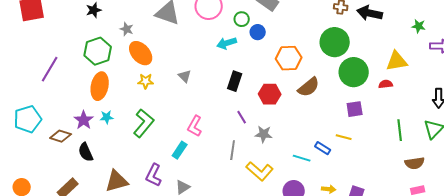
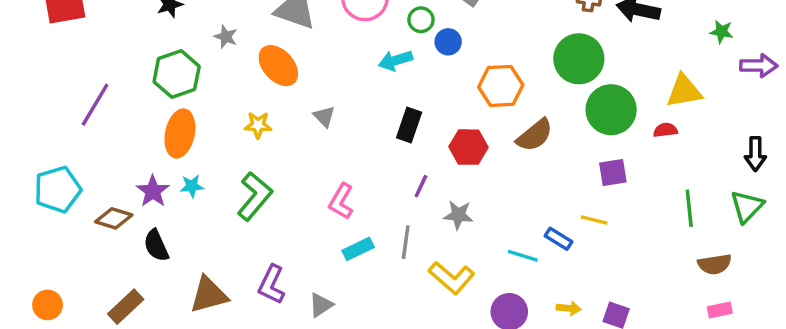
orange ellipse: (141, 53) -> (278, 66), moved
purple line: (242, 117) -> (421, 186), turned 56
cyan rectangle: (180, 150) -> (358, 249), moved, turned 30

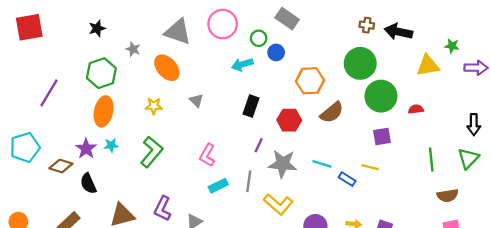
yellow triangle: (684, 91) -> (428, 66), moved
gray star: (458, 215) -> (283, 164), size x1.5
cyan line: (523, 256) -> (322, 164), moved

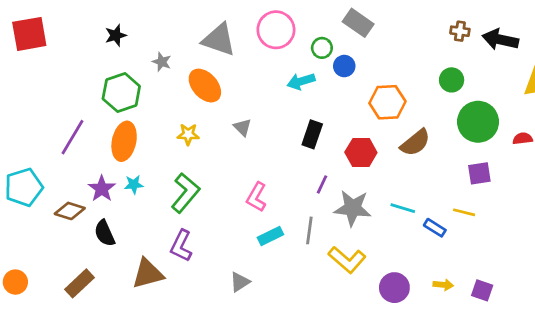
green circle: (360, 63) -> (452, 80), size x0.6
purple line: (49, 93) -> (73, 137), moved
purple L-shape: (163, 209) -> (181, 246), moved

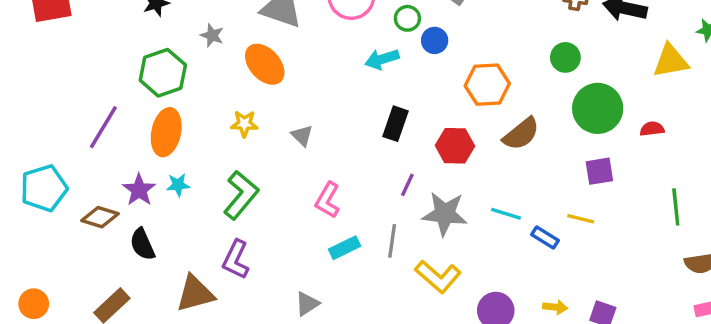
gray triangle: (243, 127) -> (302, 136), moved

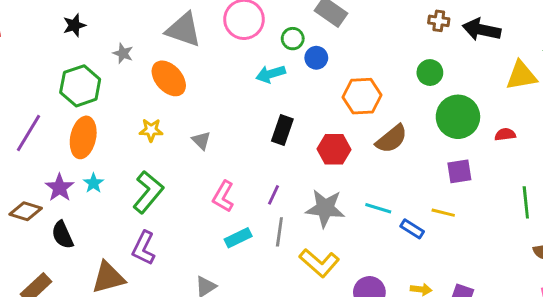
cyan star: (178, 185) -> (93, 183), turned -30
purple line: (407, 185) -> (274, 195), moved

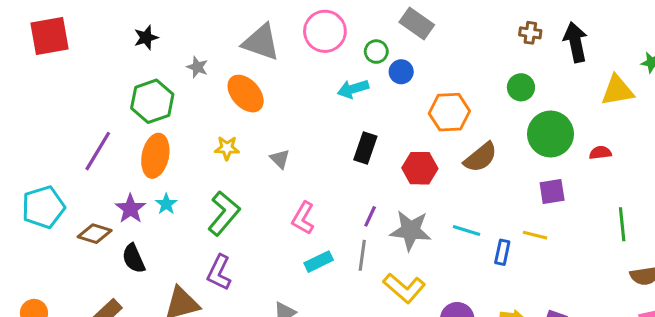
black arrow: (482, 30) -> (575, 42), turned 66
purple line: (274, 195) -> (370, 216), moved
blue rectangle: (412, 229) -> (502, 252), turned 70

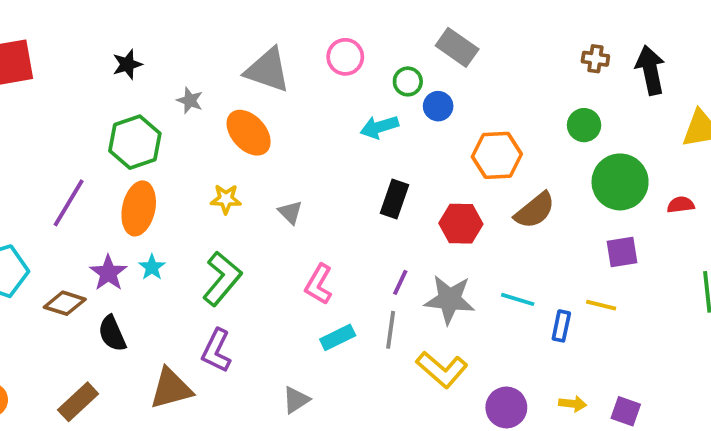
pink circle: (325, 31) -> (345, 57), size x0.7

